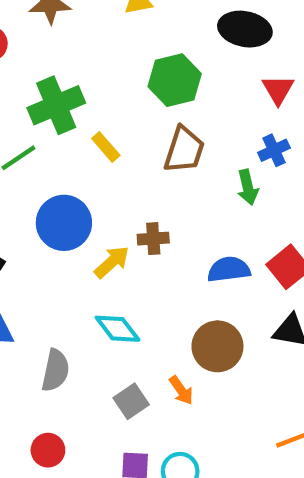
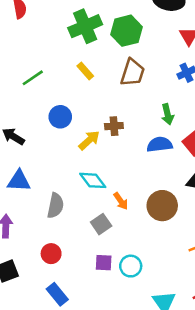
green cross: (56, 105) -> (85, 26), moved
green arrow: (248, 187) -> (167, 114), moved
blue circle: (64, 223) -> (60, 117), size x0.7
brown circle: (217, 346) -> (162, 206), moved
orange arrow: (181, 390) -> (121, 201), moved

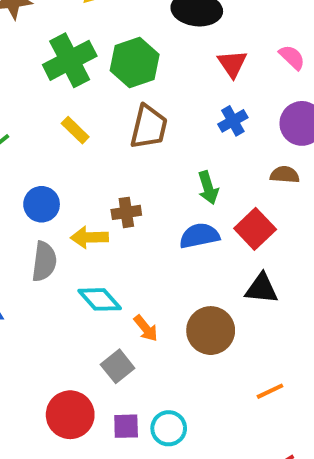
yellow arrow: (89, 140) -> (89, 237), turned -135
gray semicircle: (55, 206) -> (44, 262), moved
red circle: (51, 254) -> (70, 415), moved, size x1.5

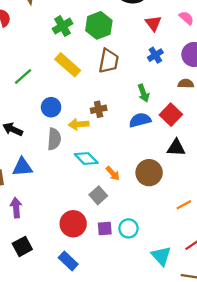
green cross: (70, 60) -> (63, 26), size x0.7
yellow rectangle: (75, 130) -> (68, 65), size x1.6

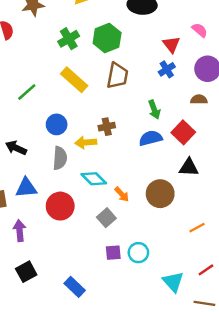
red triangle: (153, 23) -> (171, 44), moved
red circle: (73, 224) -> (60, 206), moved

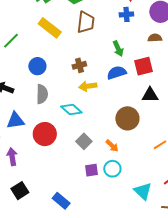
blue cross: (167, 69) -> (126, 14), turned 32
red square: (183, 132) -> (143, 66), turned 36
yellow arrow: (86, 142) -> (88, 86), moved
orange arrow: (122, 194) -> (112, 146), moved

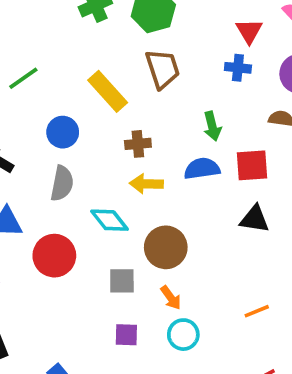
brown trapezoid: (86, 22) -> (163, 69), turned -35
yellow rectangle: (50, 28) -> (108, 91), moved
brown circle: (127, 118) -> (166, 247), moved
gray square: (84, 141) -> (122, 281), turned 35
cyan circle: (112, 169) -> (183, 335), moved

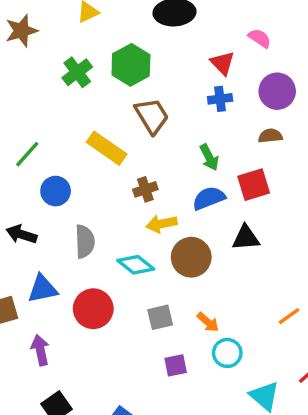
blue circle: (63, 132) -> (56, 191), moved
black triangle: (255, 219) -> (246, 238), moved
brown circle: (166, 247) -> (191, 257), moved

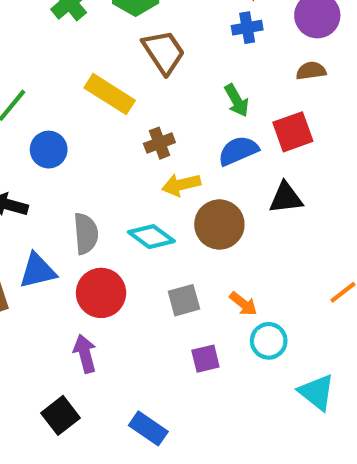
gray semicircle: (85, 241) -> (86, 234), moved
purple arrow: (40, 350) -> (85, 354), moved

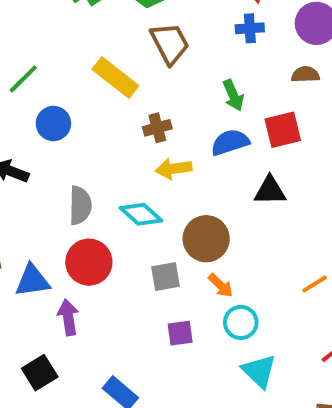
brown circle: (219, 224) -> (206, 239), moved
blue triangle: (37, 271) -> (32, 281), moved
cyan triangle: (317, 392) -> (259, 371), moved

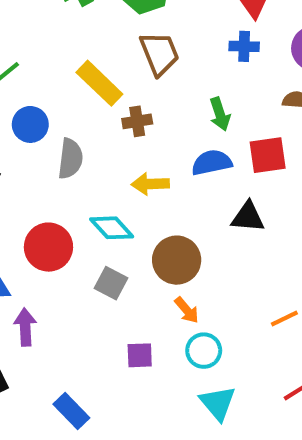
brown cross: (157, 128) -> (137, 121), moved
gray semicircle: (80, 205) -> (70, 159), moved
red circle: (89, 262) -> (48, 247), moved
gray square: (166, 277) -> (111, 283), moved, turned 32

